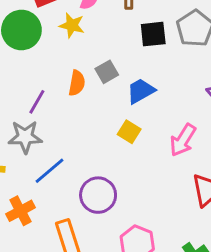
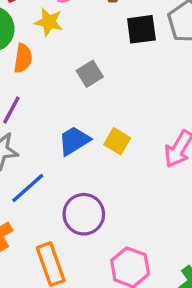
orange semicircle: (77, 83) -> (23, 58), moved
blue trapezoid: (141, 91) -> (74, 141), moved

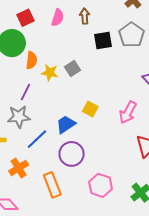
yellow star: (49, 22) -> (50, 73), moved
blue trapezoid: (74, 141) -> (66, 124), moved

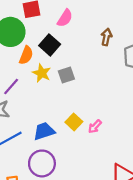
brown arrow: (85, 16) -> (106, 37), moved
black square: (103, 40) -> (50, 45), moved, turned 36
pink arrow: (128, 112) -> (95, 126), moved, size x0.6

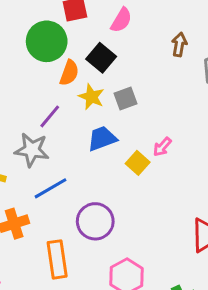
pink arrow: (95, 126) -> (162, 147), moved
blue trapezoid: (44, 131) -> (102, 139), moved

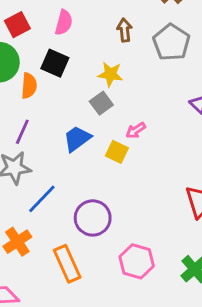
yellow star: (91, 97) -> (110, 74), moved
gray square: (126, 98) -> (101, 103), moved
pink arrow: (162, 147) -> (136, 130), turned 30

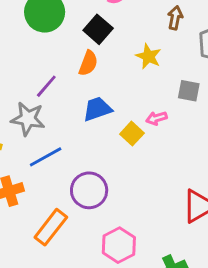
orange semicircle: (29, 86) -> (88, 63), moved
gray square: (101, 103) -> (189, 91), moved, turned 30
orange rectangle: (67, 264) -> (51, 227), turned 45

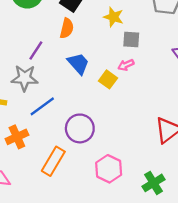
gray square: (189, 91) -> (131, 40), moved
blue trapezoid: (97, 109) -> (78, 63), turned 75

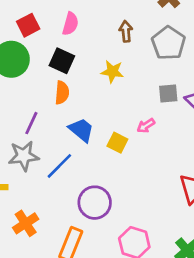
gray square: (131, 40) -> (168, 94), moved
pink arrow: (126, 65) -> (146, 126), moved
blue line: (42, 106) -> (59, 166), moved

